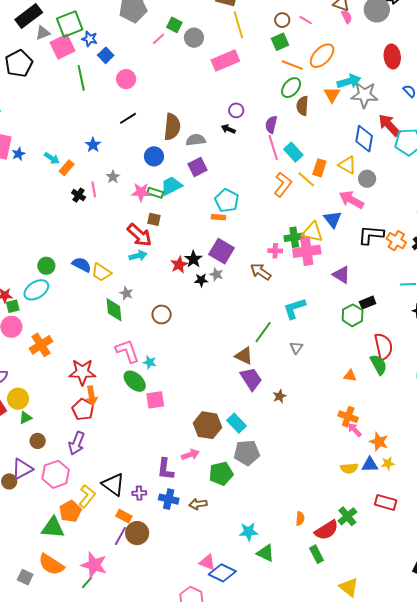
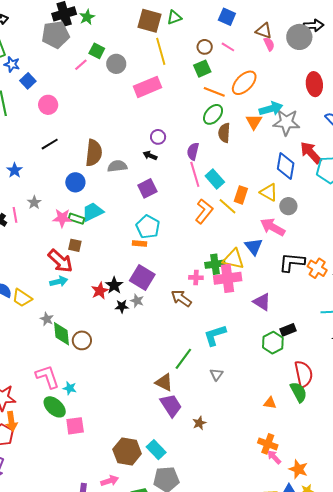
purple square: (197, 167) -> (147, 188), moved
green diamond: (114, 310) -> (61, 334), moved

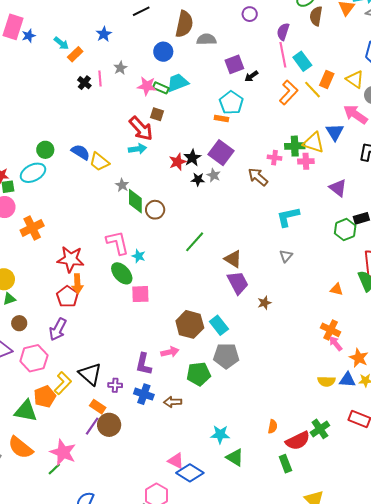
black arrow: (150, 156) -> (251, 76), moved, turned -64
pink cross: (228, 278) -> (306, 161), size x0.6
green line: (183, 359) -> (195, 242), moved

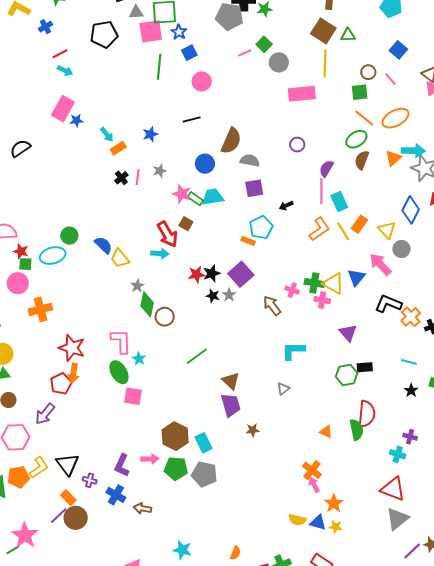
purple square: (234, 64) -> (254, 188), moved
green pentagon: (199, 374) -> (176, 468), moved

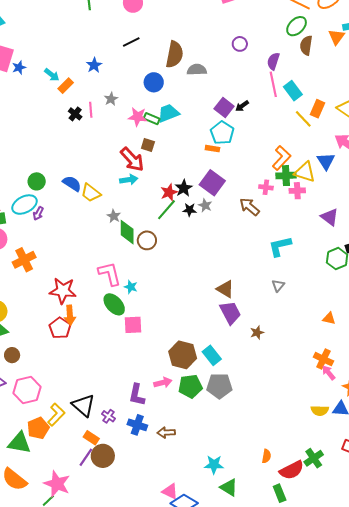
purple square: (254, 188) -> (224, 107), moved, turned -30
orange L-shape: (319, 229) -> (281, 158), moved
green line: (197, 356) -> (166, 210), moved
purple arrow: (45, 414) -> (38, 213), moved, size x0.6
purple cross: (90, 480) -> (108, 416), turned 32

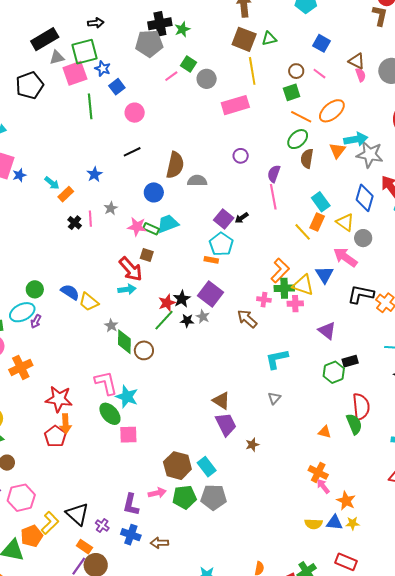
cyan rectangle: (293, 91) -> (321, 202), moved
cyan star: (131, 287) -> (127, 397), size x1.6

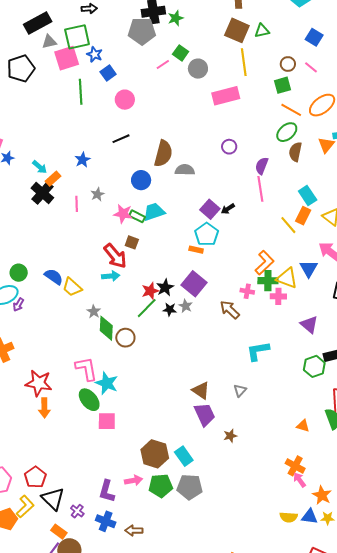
black cross: (75, 223) -> (42, 193), moved, size x1.6
gray triangle: (274, 398) -> (240, 390), moved
red pentagon: (55, 436) -> (35, 477), moved

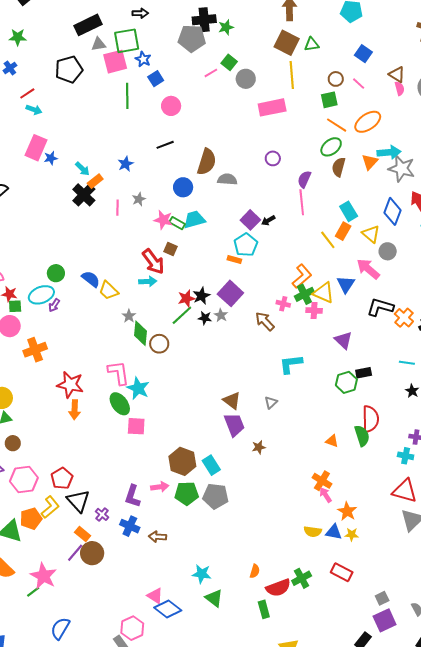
green cross: (268, 281) -> (304, 294), turned -30

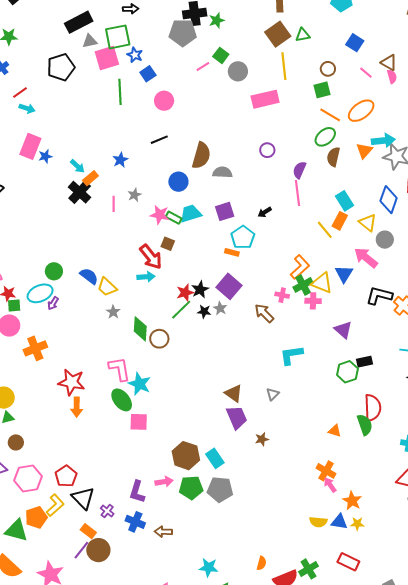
brown square: (287, 43) -> (278, 34), turned 30
pink line: (359, 84) -> (366, 73), moved
purple square: (250, 220) -> (225, 211), moved, turned 30
gray star: (129, 316) -> (113, 312), moved

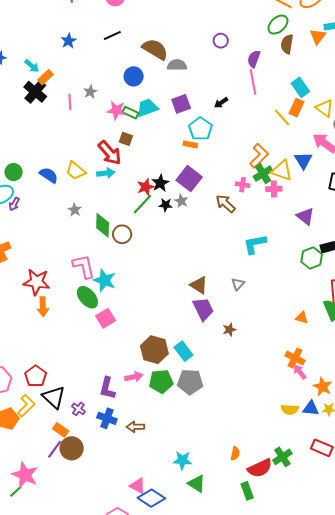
brown semicircle: (201, 156) -> (155, 49), turned -72
blue star: (120, 160) -> (69, 41), moved
yellow trapezoid: (107, 287) -> (76, 171), moved
pink square: (139, 422) -> (106, 318), turned -30

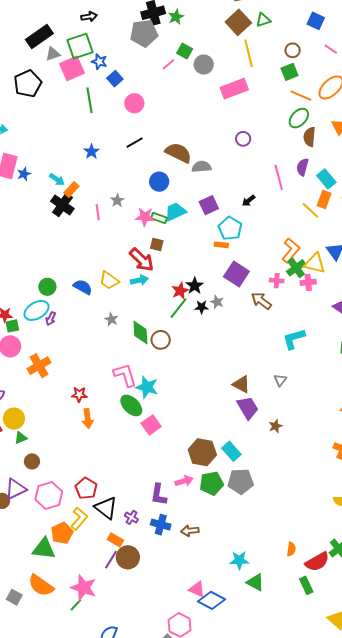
purple semicircle: (254, 59) -> (303, 167), moved
purple square: (189, 179) -> (236, 274), moved
red star: (37, 282) -> (79, 394), size x0.6

